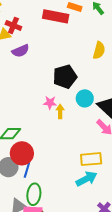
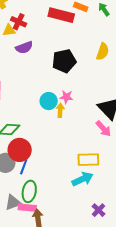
black pentagon: (65, 77) -> (64, 61), moved
cyan circle: (85, 98) -> (49, 101), moved
pink star: (50, 103) -> (66, 97), moved

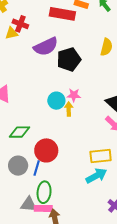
purple semicircle: (24, 47) -> (46, 47), moved, size x1.4
red circle: (20, 150) -> (46, 150), moved
gray triangle: (13, 202) -> (29, 204), turned 30

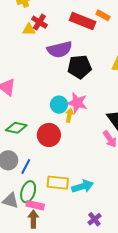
pink star: (74, 95) -> (77, 103), size x1.5
red circle: (46, 150) -> (49, 135), moved
yellow rectangle: (101, 156) -> (58, 183), moved
pink rectangle: (43, 208) -> (35, 205), moved

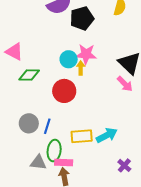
green diamond: (16, 128) -> (29, 75), moved

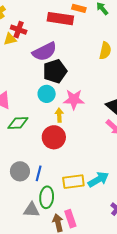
black pentagon: (82, 18) -> (55, 71), moved
cyan circle: (69, 59) -> (47, 94), moved
yellow arrow: (81, 68) -> (59, 115), moved
pink rectangle: (64, 163) -> (70, 219), moved, turned 72

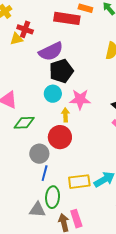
gray circle: (20, 171) -> (39, 154), moved

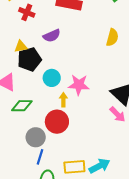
yellow triangle: (16, 39) -> (21, 46), moved
purple semicircle: (51, 51) -> (52, 36), size x0.7
black pentagon: (61, 71) -> (29, 59), moved

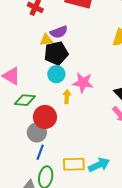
yellow triangle: (21, 46) -> (46, 40), moved
black pentagon: (29, 59) -> (56, 53), moved
red circle: (57, 122) -> (45, 117), moved

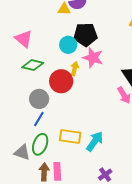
black pentagon: (56, 53) -> (85, 35), moved
red circle: (45, 117) -> (61, 81), moved
cyan arrow: (99, 165) -> (95, 141), turned -40

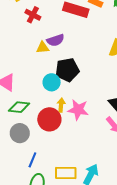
pink star: (93, 58) -> (78, 110), moved
gray circle: (39, 99) -> (20, 133), moved

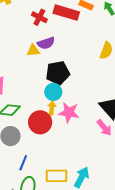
red cross: (33, 15) -> (39, 17), moved
cyan circle: (52, 82) -> (53, 92), moved

